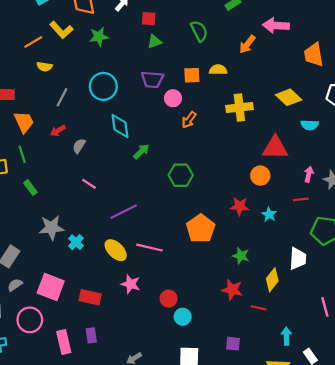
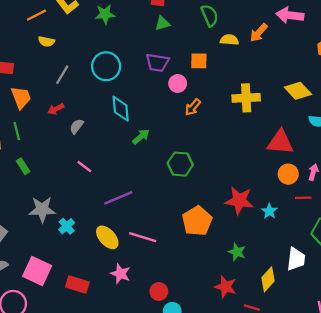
yellow semicircle: (218, 70) -> (229, 40), moved
orange circle: (260, 176) -> (288, 174), moved
red star: (240, 206) -> (239, 201), size x1.4

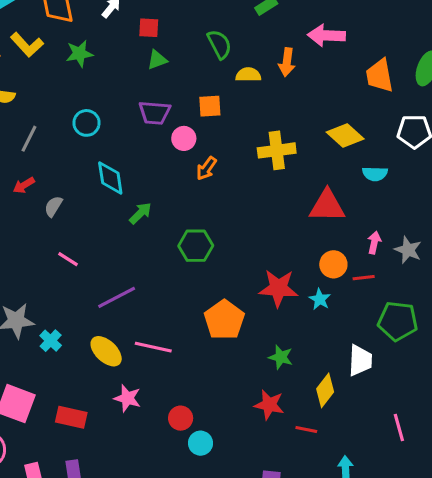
orange arrow: (259, 33) -> (287, 62), turned -30
cyan circle: (106, 66) -> (87, 123), size x0.7
orange circle: (288, 174) -> (333, 264), moved

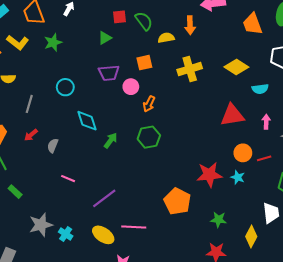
red square: (149, 28) -> (120, 17), moved
yellow cross: (277, 150) -> (190, 69), moved
pink arrow: (374, 243) -> (266, 122), moved
green hexagon: (196, 246) -> (149, 137), moved

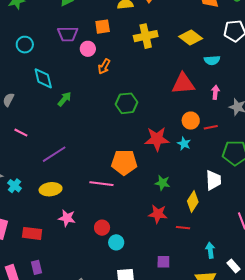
green hexagon: (149, 137) -> (126, 103), moved
orange pentagon: (177, 201) -> (124, 162), turned -30
pink line: (134, 227) -> (101, 184), moved
yellow ellipse: (103, 235) -> (51, 189), turned -45

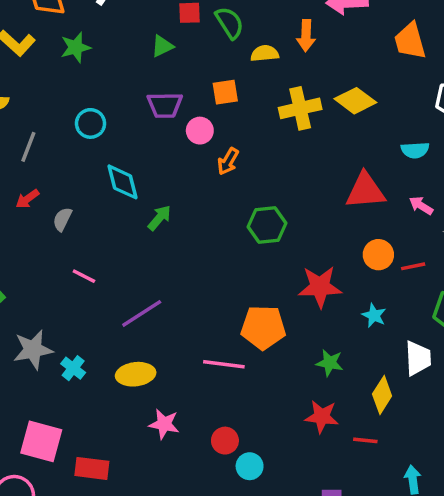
yellow diamond: (191, 37) -> (355, 101), moved
pink arrow: (215, 92) -> (421, 206), turned -64
cyan star: (184, 144) -> (374, 315), moved
red rectangle: (32, 233) -> (92, 468), moved

